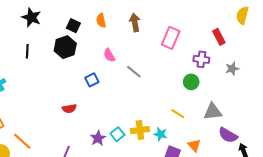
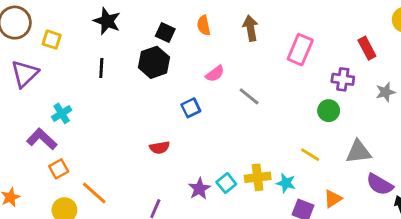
pink semicircle: (109, 55) -> (215, 74), turned -96
orange triangle: (194, 145) -> (333, 199), turned 40

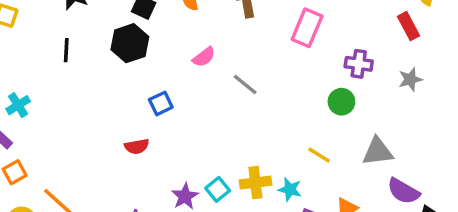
red rectangle: (367, 48) -> (409, 26), moved
blue square: (191, 108) -> (161, 103), moved

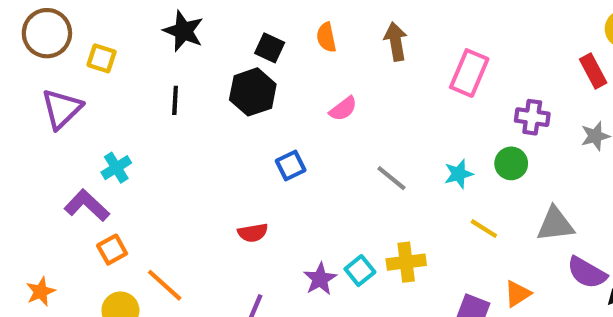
gray line: (245, 84) -> (391, 178), moved
red semicircle: (137, 146) -> (253, 233), moved
cyan star: (290, 189) -> (459, 174), moved, turned -30

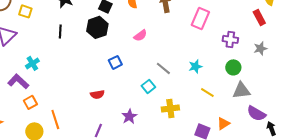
green circle: (511, 163) -> (233, 67), moved
cyan square: (360, 271) -> (148, 86), moved
orange line: (165, 285) -> (55, 119), turned 30

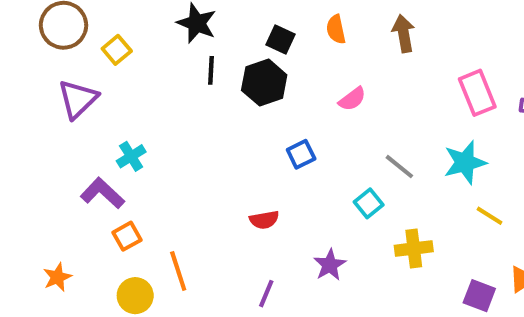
yellow square: (25, 11) -> (117, 50), turned 32
pink rectangle: (200, 18) -> (477, 93), moved, turned -45
black line: (60, 31) -> (211, 70), moved
cyan star: (195, 66) -> (465, 162), size x1.5

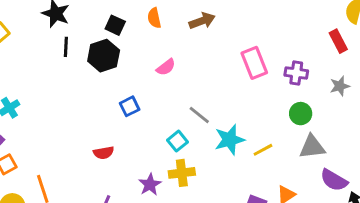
brown arrow: (403, 33) -> (202, 21), turned 80
cyan star: (465, 162) -> (230, 140), moved
yellow line: (490, 216) -> (263, 150), turned -60
yellow cross: (414, 248) -> (182, 173), moved

